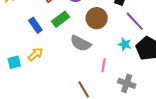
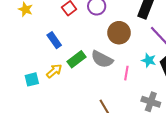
green rectangle: (60, 19) -> (76, 59), moved
pink line: (104, 65) -> (126, 73), moved

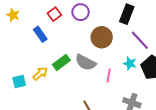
blue rectangle: (54, 40) -> (40, 34), moved

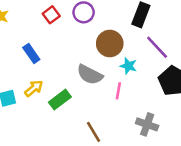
blue rectangle: (40, 34) -> (31, 53), moved
green rectangle: (61, 62) -> (60, 100), moved
cyan star: (130, 63) -> (128, 66), moved

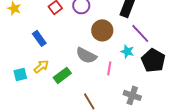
cyan star: (128, 66) -> (127, 51), moved

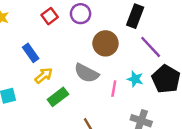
cyan star: (127, 51) -> (135, 79), moved
yellow arrow: (41, 66) -> (44, 75), moved

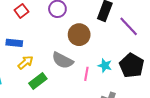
red square: (50, 16) -> (21, 11), moved
purple line: (151, 47) -> (129, 26), moved
blue rectangle: (31, 53) -> (14, 43), turned -49

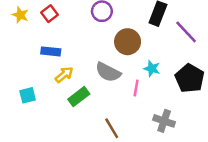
red square: (21, 11) -> (50, 14), moved
cyan star: (105, 66) -> (152, 69), moved

